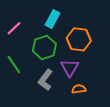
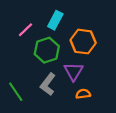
pink line: (14, 28) -> (25, 30), moved
green line: (14, 65) -> (16, 92), moved

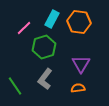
orange hexagon: (83, 42) -> (79, 22), moved
purple triangle: (73, 71) -> (81, 64), moved

